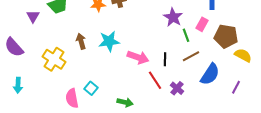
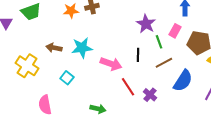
brown arrow: (81, 41) -> (54, 48), turned -63
black line: (165, 59) -> (138, 55), moved
cyan square: (91, 88) -> (67, 78), moved

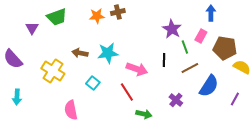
red line: (128, 87) -> (127, 92), moved
green arrow: (98, 109) -> (144, 114), moved

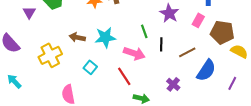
green line: (185, 47) -> (144, 31), moved
yellow cross: (53, 71) -> (50, 55), turned 30
cyan arrow: (17, 97) -> (14, 81), turned 133

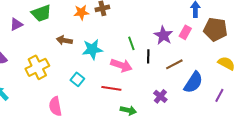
purple triangle: (29, 12) -> (16, 24), turned 32
purple star: (169, 13) -> (163, 35), moved
brown pentagon: (222, 32) -> (215, 29), moved
brown arrow: (77, 37) -> (64, 40), moved
red line: (124, 76) -> (111, 88), turned -48

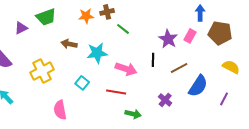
green line: (131, 43) -> (123, 29), moved, turned -32

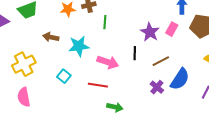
green line: (123, 29) -> (105, 22), turned 56
purple cross: (165, 100) -> (157, 87), moved
pink semicircle: (60, 110) -> (24, 97), moved

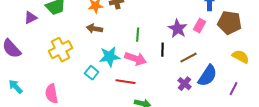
green line: (105, 22) -> (138, 35), moved
brown arrow: (51, 37) -> (95, 29), moved
cyan star: (79, 46) -> (110, 57), moved
yellow cross: (24, 64) -> (61, 50), moved

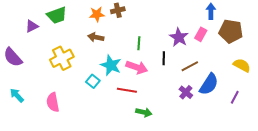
cyan star: (110, 57) -> (111, 65), turned 30

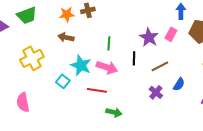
blue semicircle: (209, 84) -> (179, 84), size x0.6

